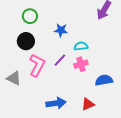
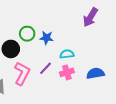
green circle: (30, 16) -> (27, 34), moved
blue semicircle: (104, 80) -> (95, 73), moved

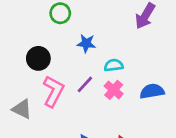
green circle: (27, 34) -> (60, 13), moved
pink cross: (67, 72) -> (114, 90), turned -32

